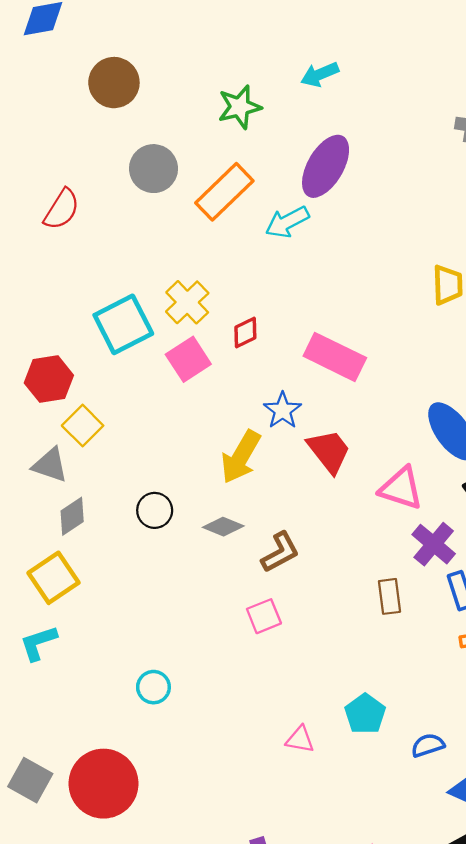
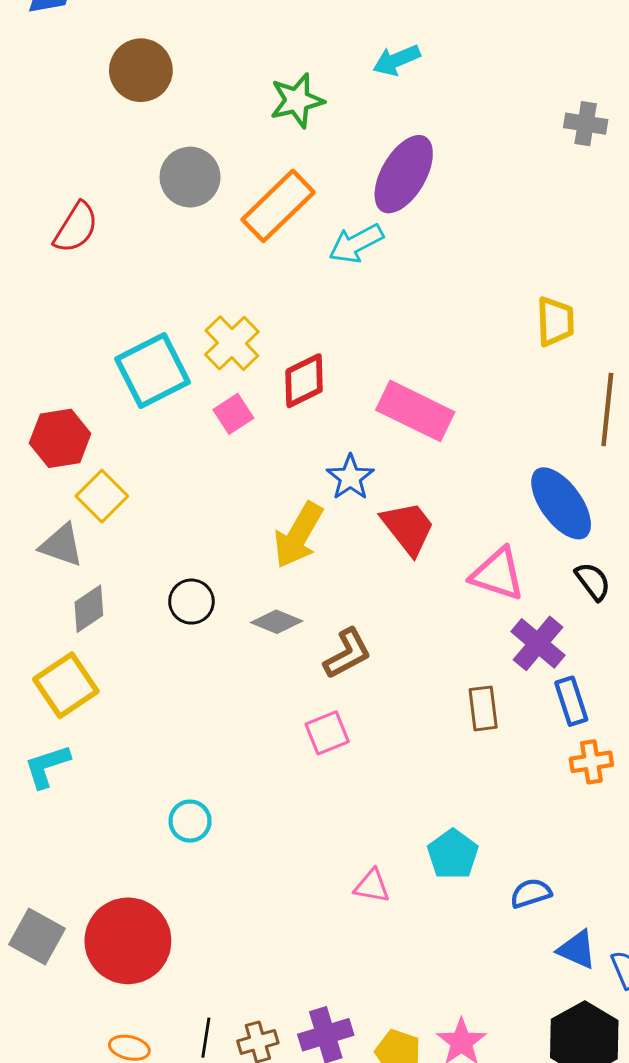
red diamond: (245, 333) -> (304, 381), size x1.4
pink square: (188, 359) -> (233, 414), size x0.7

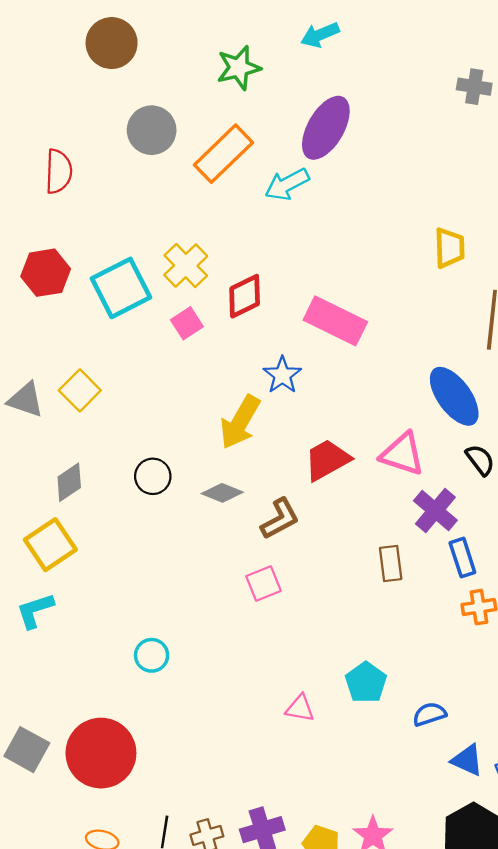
red semicircle: (76, 228) -> (59, 171), turned -30
red hexagon: (60, 438) -> (46, 273), moved
red trapezoid: (408, 528) -> (327, 460), moved, turned -81
gray triangle: (61, 545) -> (26, 400), moved

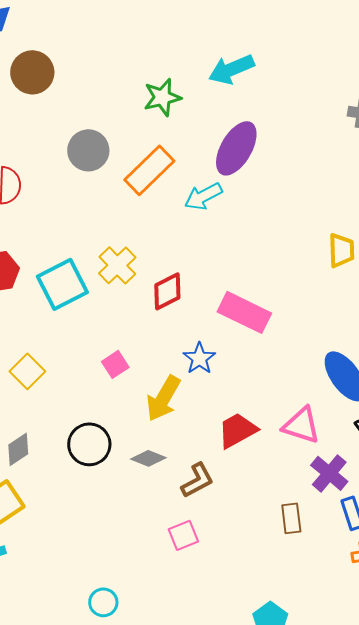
cyan arrow: (320, 35) -> (231, 69), size x1.4
brown circle: (112, 43) -> (32, 72), moved
pink square: (187, 323) -> (115, 364), moved
black circle: (153, 476) -> (89, 444), size x1.4
cyan circle: (152, 655) -> (103, 602), moved

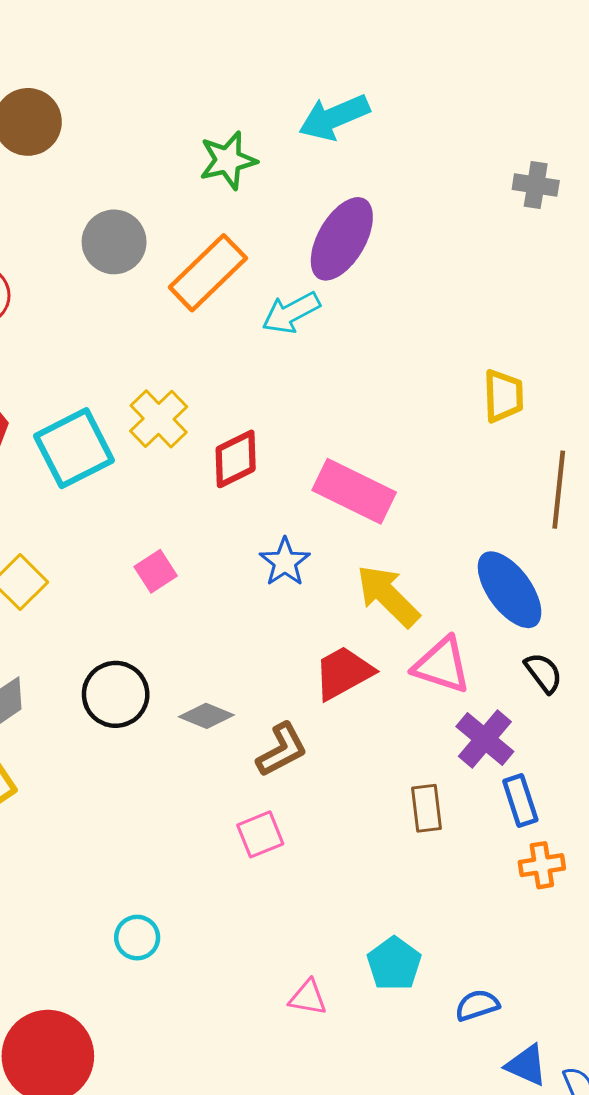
yellow arrow: (163, 398) -> (388, 596), moved, turned 105

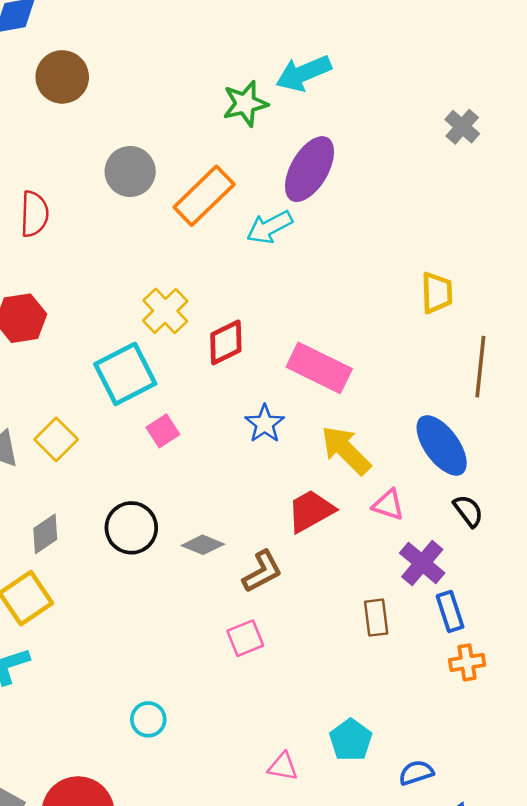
green star: (228, 160) -> (245, 104), moved
gray cross: (536, 185) -> (462, 127), turned 32
cyan square: (74, 448) -> (125, 374), moved
pink triangle: (442, 665) -> (388, 505), size x0.7

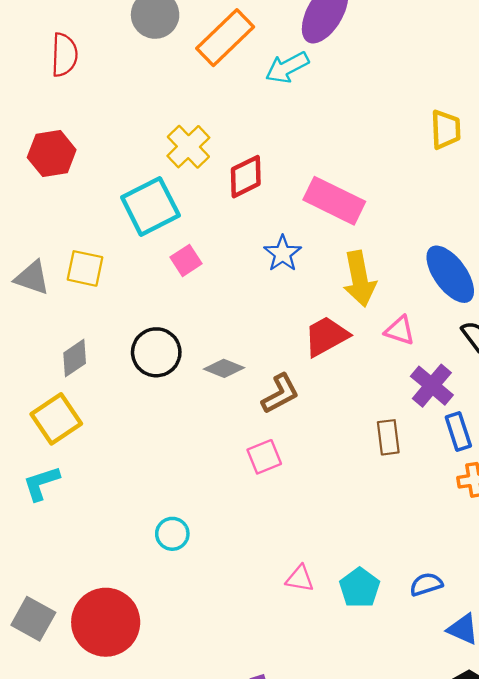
yellow square: (56, 439) -> (85, 268), turned -33
yellow arrow: (346, 450) -> (360, 279), turned -146
cyan pentagon: (351, 740) -> (360, 588), moved

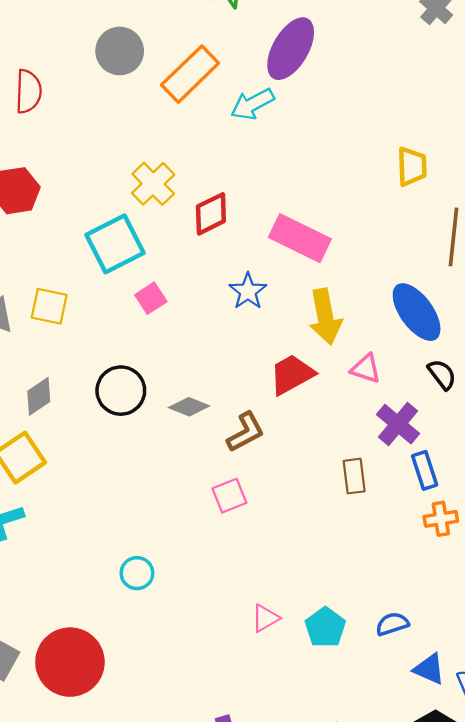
pink triangle: (300, 579) -> (265, 618), turned -40

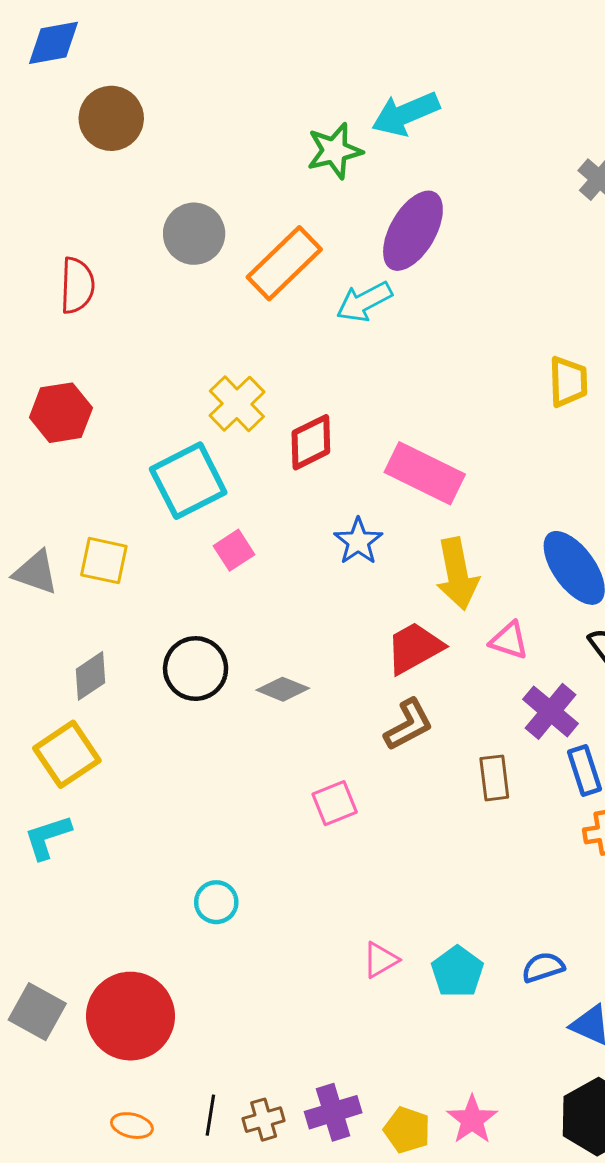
brown L-shape: (246, 432) -> (409, 725), moved

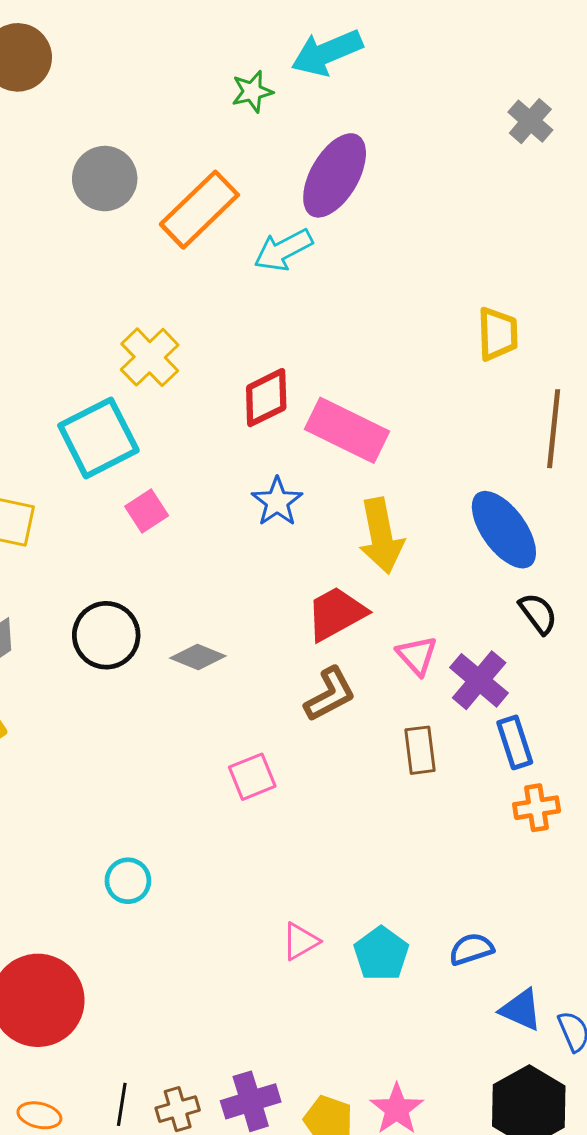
green star: (335, 151) -> (252, 92), size x0.7
red diamond: (311, 442) -> (266, 398), moved
pink triangle: (509, 640) -> (417, 655), moved, turned 30

